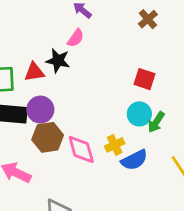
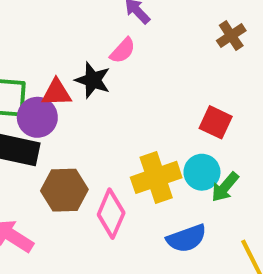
purple circle: (40, 110) -> (37, 117), moved
yellow cross: (115, 145) -> (156, 177), moved, size x1.6
pink diamond: (81, 150) -> (111, 214), turned 32

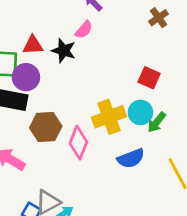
red triangle: (56, 93) -> (33, 45), moved

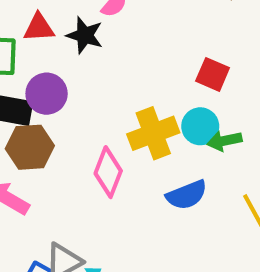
purple circle: (26, 77) -> (47, 94), moved
green arrow: (157, 122) -> (224, 141), turned 40
brown hexagon: (46, 127) -> (30, 147), moved

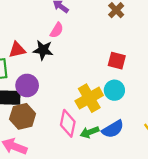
green arrow: (224, 141) -> (90, 132), moved

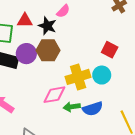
brown hexagon: (23, 116) -> (48, 50), moved
pink diamond: (68, 123) -> (54, 95), turned 55

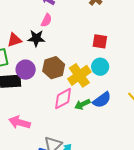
brown hexagon: (48, 50) -> (54, 68), moved

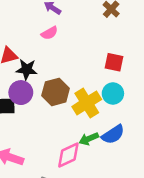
pink semicircle: (46, 20) -> (49, 33), turned 32
black star: (36, 38) -> (27, 69), moved
pink diamond: (63, 99) -> (68, 155), moved

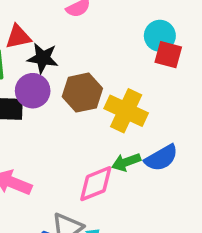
cyan circle: (113, 94) -> (160, 36), moved
yellow cross: (87, 103) -> (126, 111), turned -36

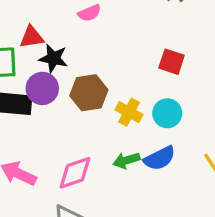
cyan circle: (160, 36) -> (167, 113), moved
yellow cross: (126, 111) -> (129, 112), size x0.7
pink diamond: (96, 184) -> (75, 173), moved

